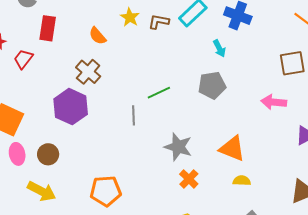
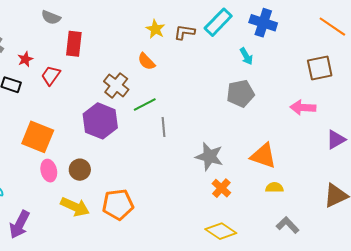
orange semicircle: (98, 36) -> (146, 61), moved
green line: (159, 93) -> (145, 105), moved
orange pentagon: (106, 191) -> (118, 204), moved

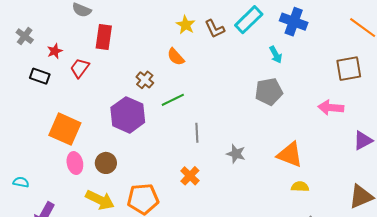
brown L-shape: (185, 32) -> (215, 29), turned -125
brown cross: (116, 85) -> (145, 80), size x0.7
gray line: (163, 127) -> (197, 133), moved
gray star: (209, 156) -> (236, 154), size x0.7
orange cross: (221, 188) -> (190, 176), moved

